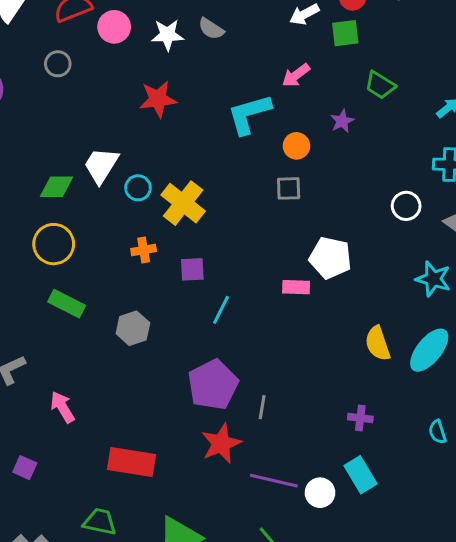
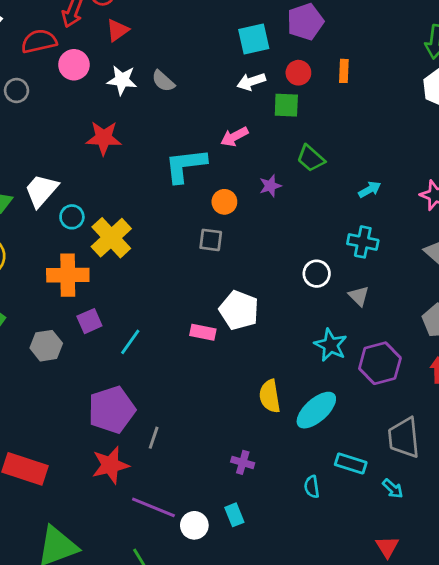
orange cross: (144, 250) -> (68, 275), size x1.8
purple square: (192, 269) -> (89, 321), moved, turned -30
cyan rectangle: (361, 475) -> (234, 515), size x0.7

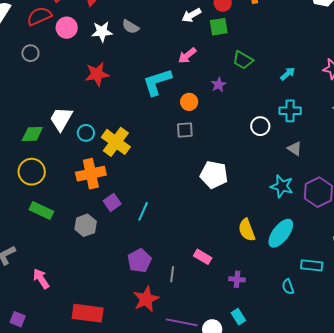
white circle: (317, 274) -> (260, 126), moved
pink rectangle: (203, 332) -> (203, 257), moved, turned 30
purple pentagon: (112, 410) -> (139, 261), size x0.7

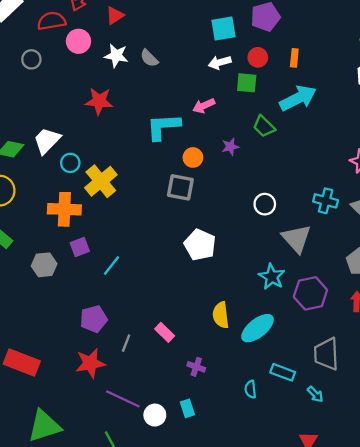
cyan arrow: (288, 74) -> (298, 98), moved, size x2.0
cyan cross: (290, 111) -> (326, 201), moved
gray square: (185, 130) -> (180, 187), size x1.4
gray triangle: (295, 149) -> (296, 239), size x1.8

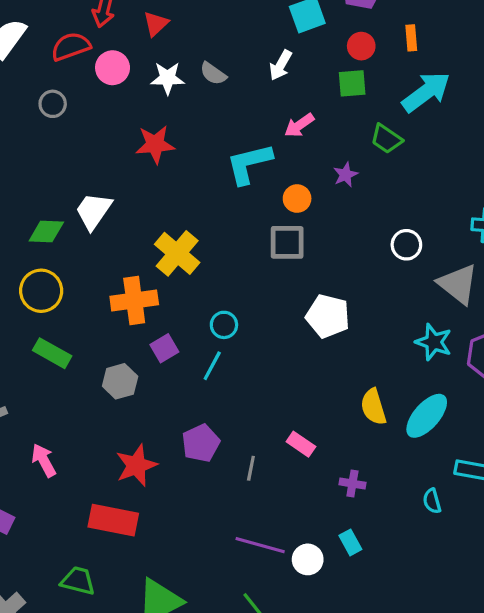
white arrow: (220, 62) -> (281, 65), moved, turned -35
cyan circle: (70, 163) -> (224, 325), moved
red star: (90, 363) -> (136, 465), moved

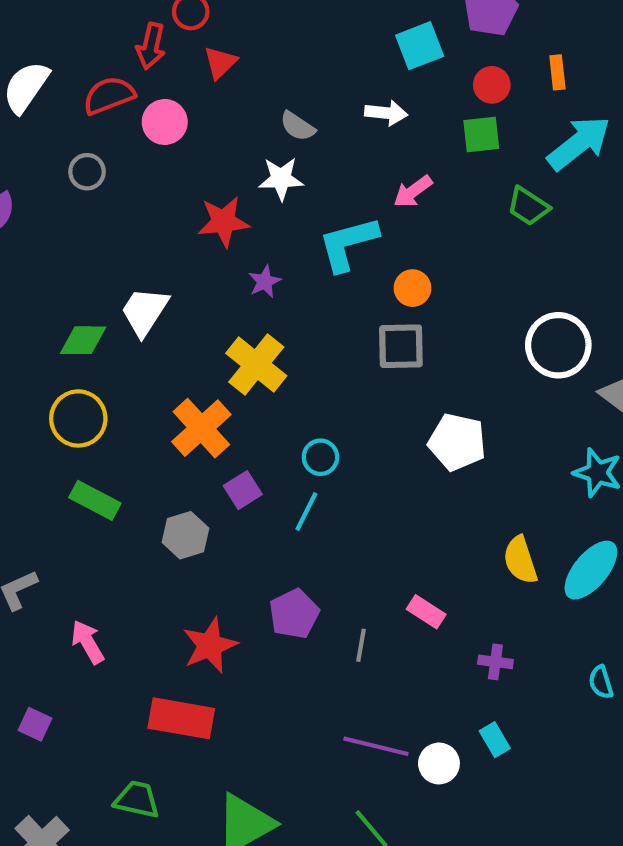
white arrow: (281, 65) -> (386, 113), turned -112
white star: (168, 78) -> (281, 179), moved
purple star: (345, 175) -> (265, 282), moved
white circle: (406, 245) -> (558, 345), size x1.6
orange cross: (134, 301) -> (201, 428), turned -33

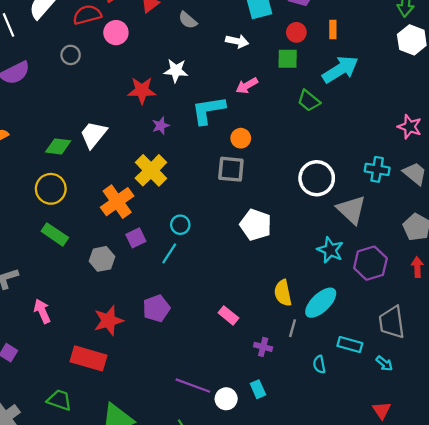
gray semicircle: (298, 126) -> (188, 20), moved
gray line: (361, 645) -> (293, 328), moved

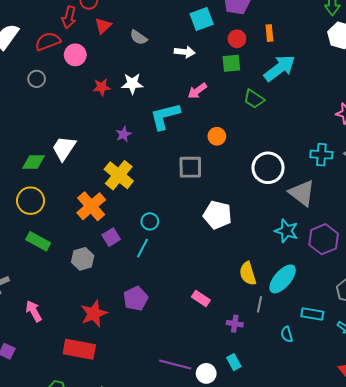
red star: (142, 90) -> (102, 87), moved, size x0.7
orange circle: (241, 138) -> (217, 136), moved

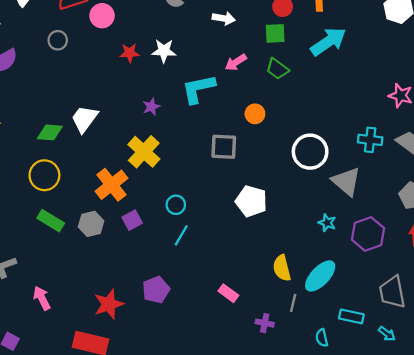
green trapezoid: (254, 99) -> (277, 69), moved
cyan star: (286, 231) -> (327, 223), size x0.7
cyan line: (142, 248) -> (181, 235), moved
gray hexagon: (83, 259) -> (91, 224), moved

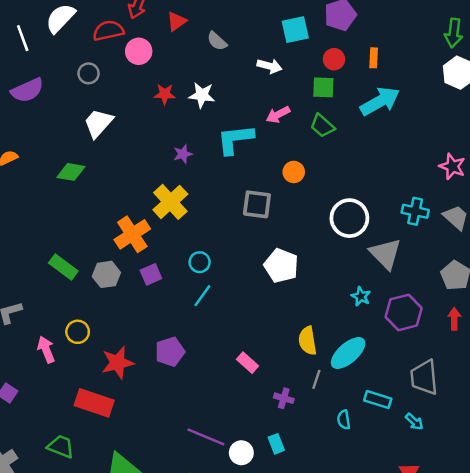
white trapezoid: (84, 119) -> (98, 123), moved
yellow circle: (44, 175) -> (78, 332), moved, size x0.7

